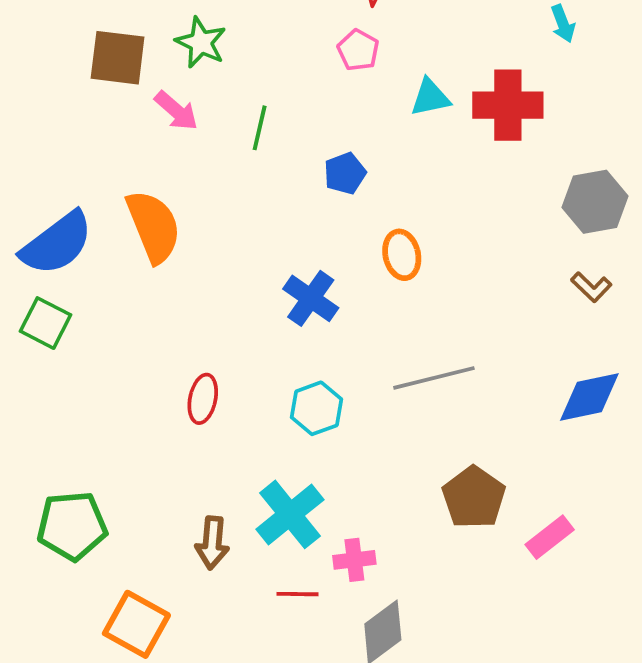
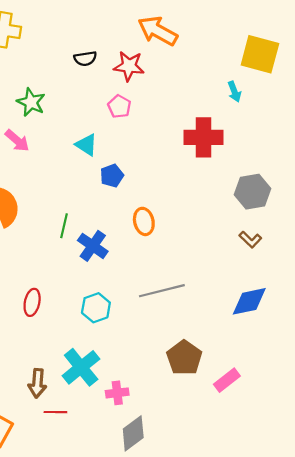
cyan triangle: (430, 98) -> (86, 145), moved, turned 45
green line: (260, 128) -> (64, 226), moved
red line: (298, 594) -> (55, 412), moved

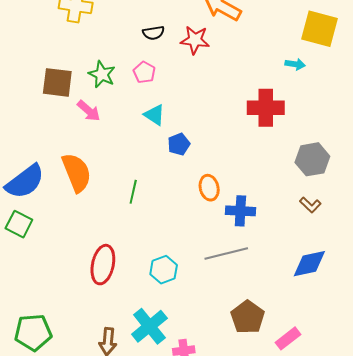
cyan arrow: (234, 92) -> (295, 64), turned -60
pink pentagon: (119, 106) -> (144, 72), moved
blue cross: (93, 246) -> (240, 211), moved, turned -32
red ellipse: (32, 302) -> (103, 265), size x1.5

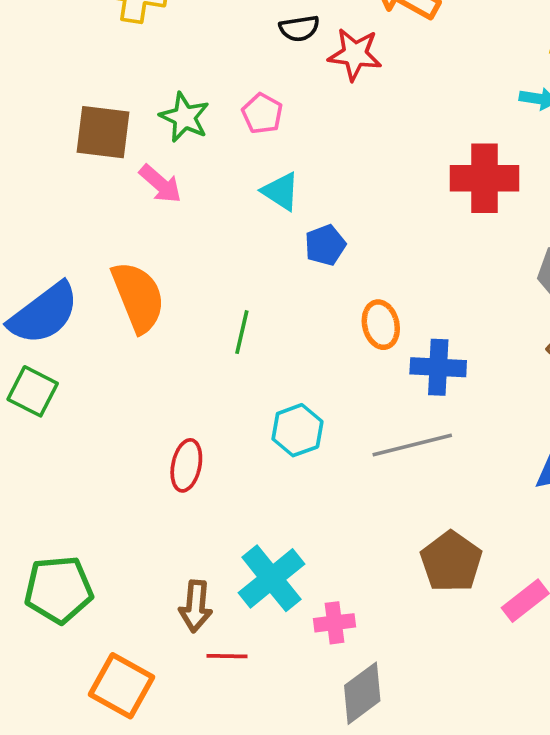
black semicircle: (153, 33) -> (299, 28), moved
red ellipse: (103, 265) -> (186, 465), size x0.7
cyan hexagon: (164, 270) -> (297, 430), moved

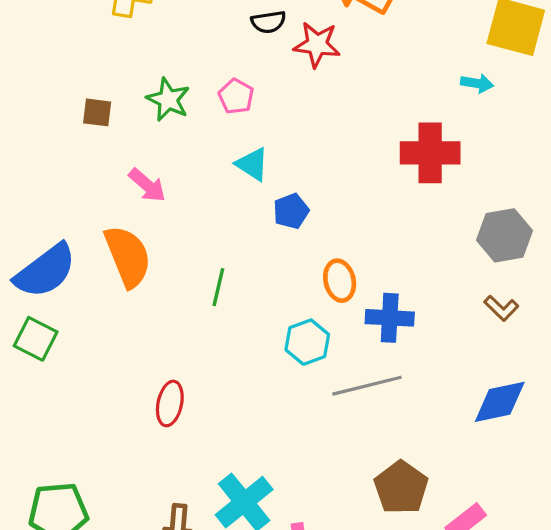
brown square: (103, 132) -> (97, 112), size x0.6
pink arrow: (160, 184) -> (147, 185), moved
cyan hexagon: (297, 430) -> (307, 342), moved

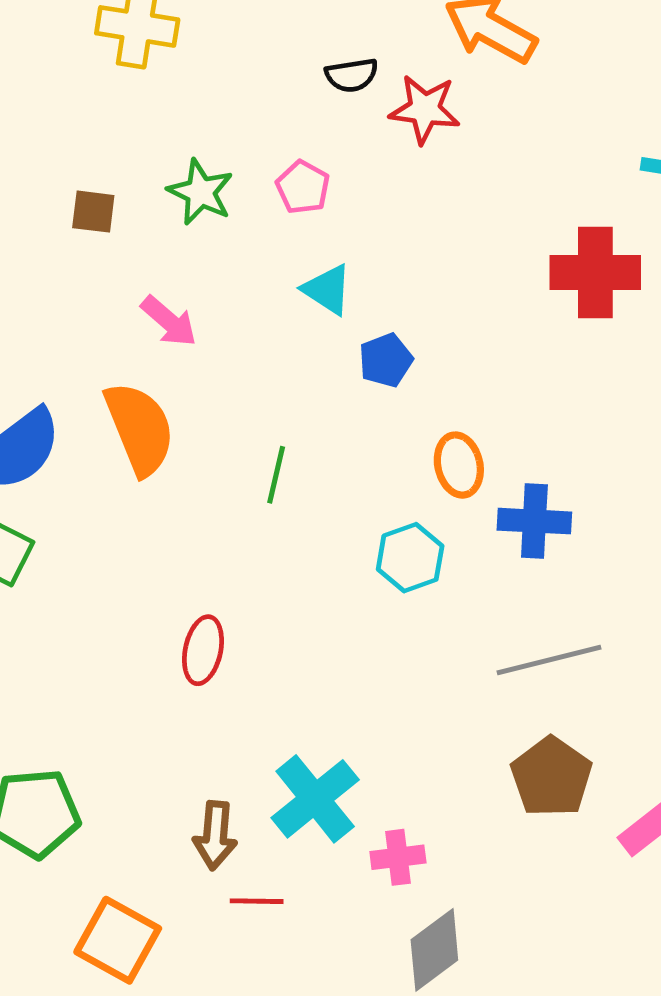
gray line: (367, 386) -> (549, 660), moved

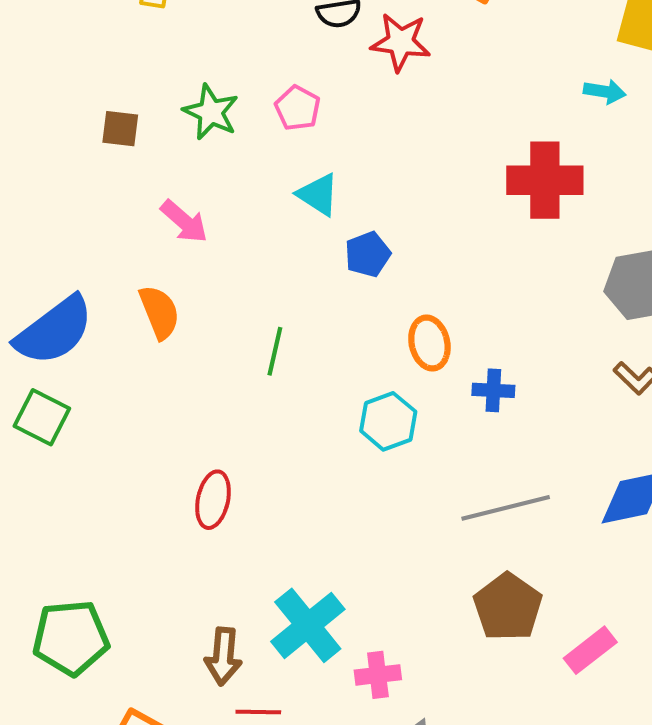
orange semicircle: (140, 428) -> (159, 312), size x0.7
blue cross: (534, 521) -> (493, 390), size x0.7

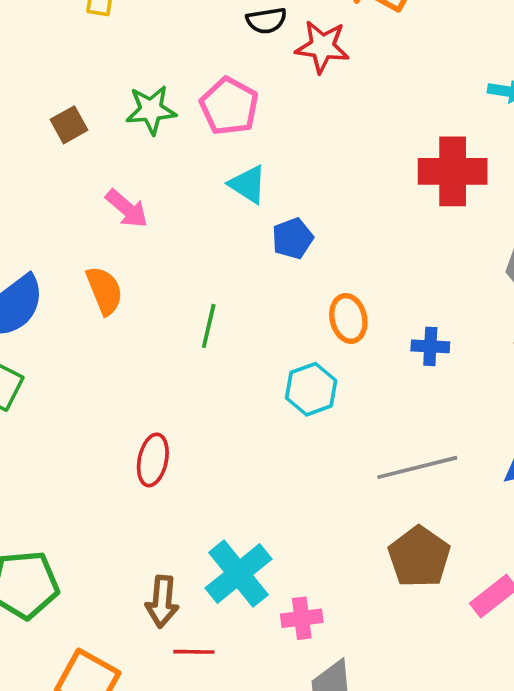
pink pentagon: (298, 108) -> (229, 106), size x1.4
green star: (211, 112) -> (151, 110), turned -30
brown square: (120, 129) -> (69, 125), turned -36
blue cross: (493, 390) -> (430, 346), moved

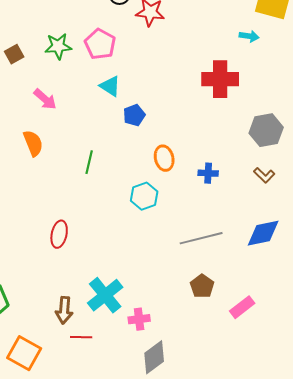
brown pentagon: (419, 557) -> (202, 286), size x0.7

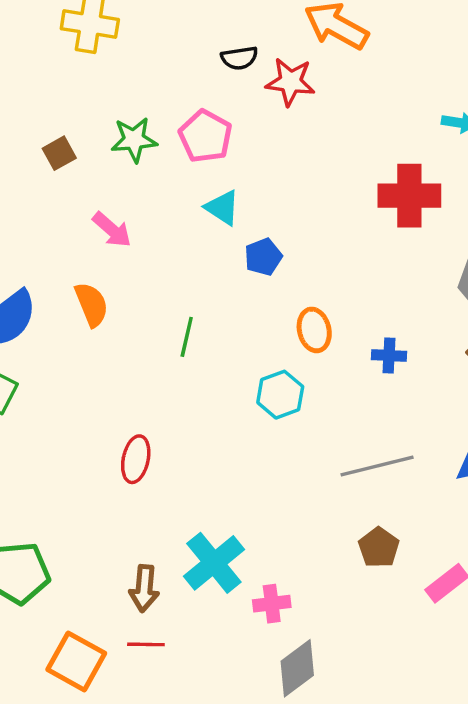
red line: (81, 337) -> (146, 644), moved

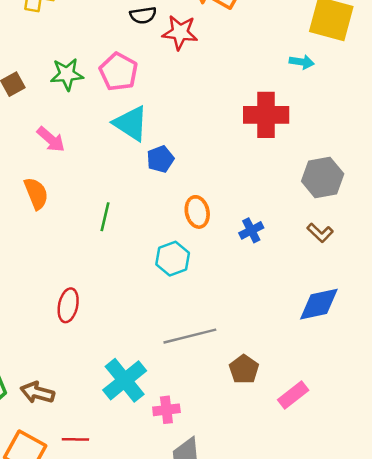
cyan triangle: (222, 208) -> (131, 123), size x1.4
blue cross: (389, 355) -> (251, 230), turned -30
gray line: (377, 466) -> (190, 336), moved
brown arrow: (144, 588) -> (37, 393), moved, turned 100

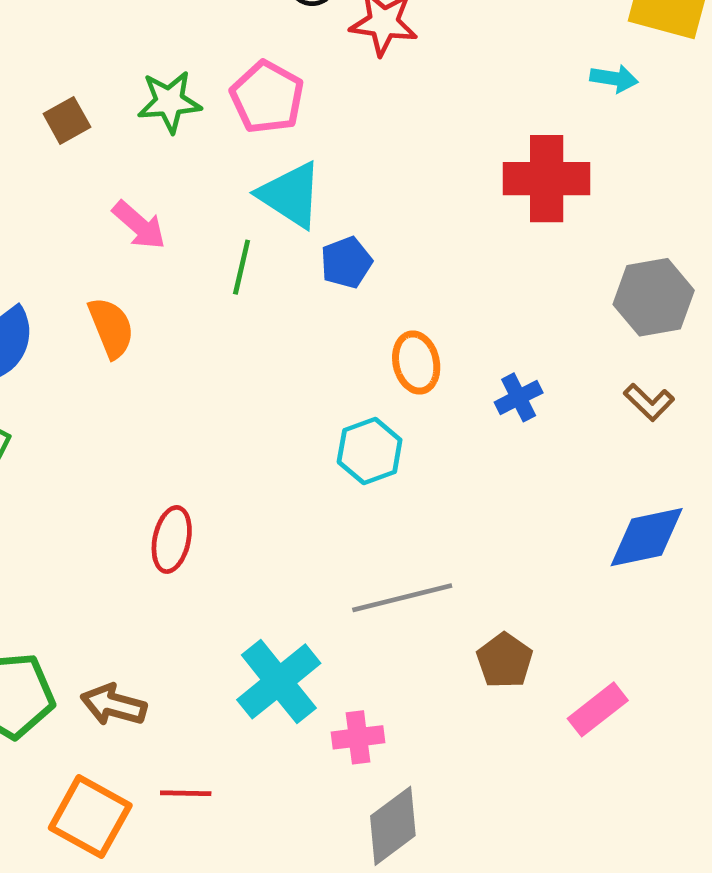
green line: (105, 217) -> (242, 267), moved

